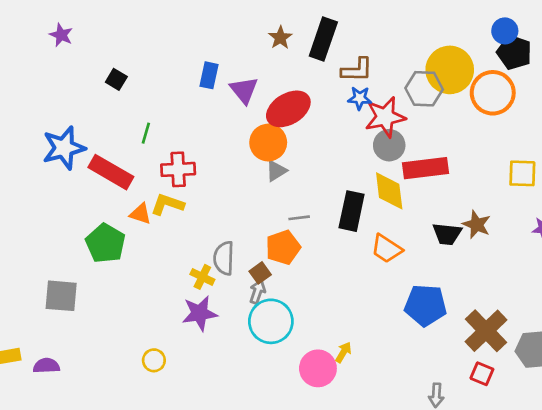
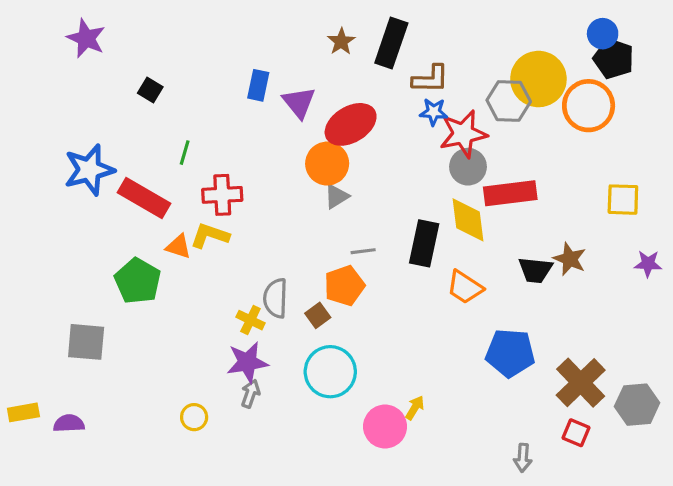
purple star: (61, 35) -> (86, 38), size x1.4
gray arrow: (257, 292) -> (250, 394), moved

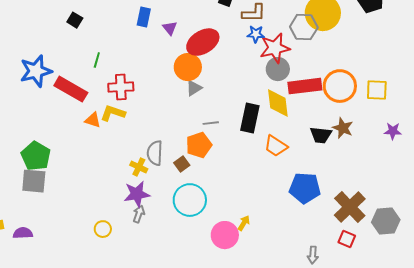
purple triangle: (299, 103) -> (170, 28), size x0.7
orange circle: (589, 106) -> (340, 86), moved
green pentagon: (138, 281) -> (36, 156), moved

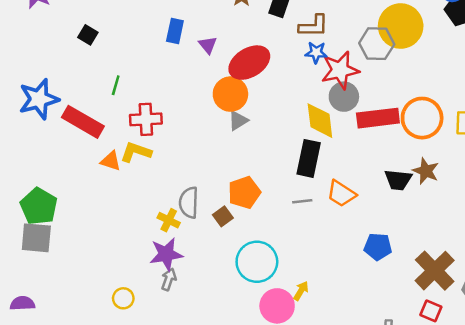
yellow diamond: (278, 103) -> (320, 121), moved
gray line: (211, 123) -> (302, 201), moved
blue pentagon: (305, 188) -> (378, 247), size x0.7
cyan circle: (190, 200) -> (257, 262), moved

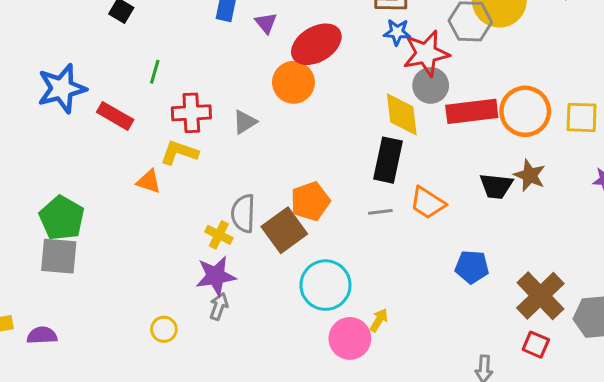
gray triangle: (238, 121) -> (245, 122), moved
red rectangle: (83, 122) -> (115, 116), size x0.7
orange triangle: (111, 161) -> (149, 181), moved
brown square: (223, 216) -> (284, 230), size x1.8

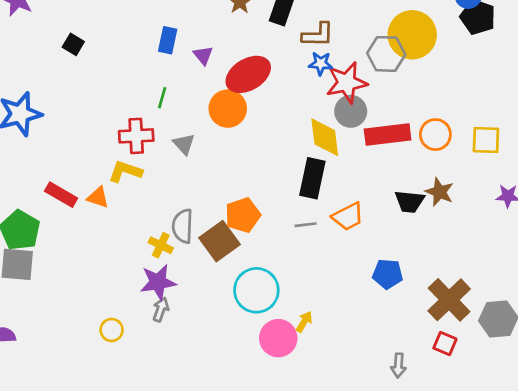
green line: (155, 72) -> (162, 98), moved
orange circle: (525, 111) -> (435, 135), size x0.7
red rectangle: (115, 116) -> (61, 195), moved
gray triangle: (245, 122) -> (184, 144), turned -40
orange trapezoid: (428, 203) -> (348, 217), turned -60

